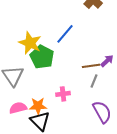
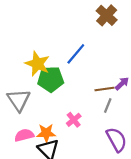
green pentagon: (42, 57) -> (51, 79), turned -30
pink cross: (63, 94) -> (74, 120), turned -32

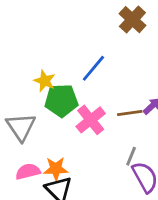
yellow star: (37, 64) -> (45, 81), size x0.7
gray line: (108, 106) -> (131, 156), moved
pink cross: (74, 120) -> (91, 120), moved, size x1.5

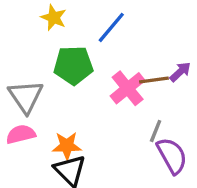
yellow star: (45, 81) -> (54, 18), moved
pink cross: (91, 120) -> (128, 88), moved
pink semicircle: (28, 172) -> (21, 134), moved

